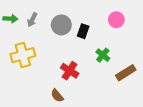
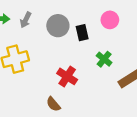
pink circle: (116, 20) -> (110, 20), moved
black rectangle: (83, 31) -> (82, 33), turned -32

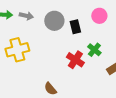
gray arrow: (26, 20) -> (26, 16), turned -104
red cross: (67, 76) -> (75, 60), moved

